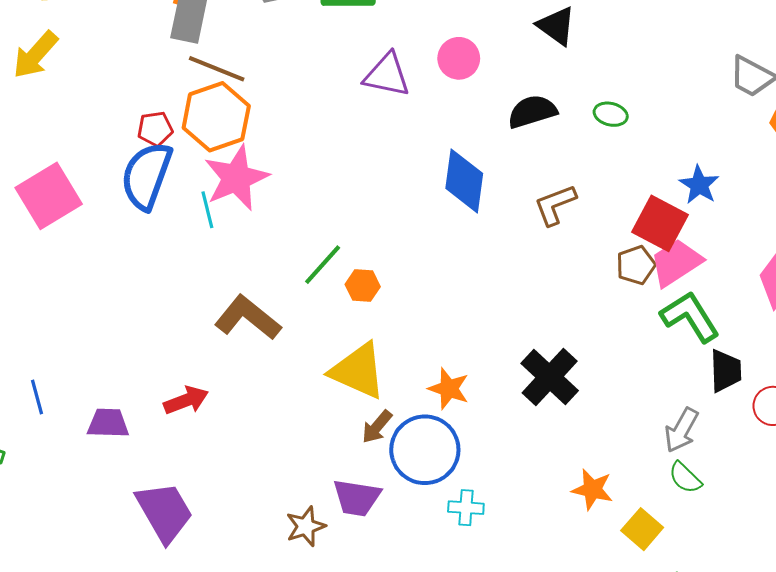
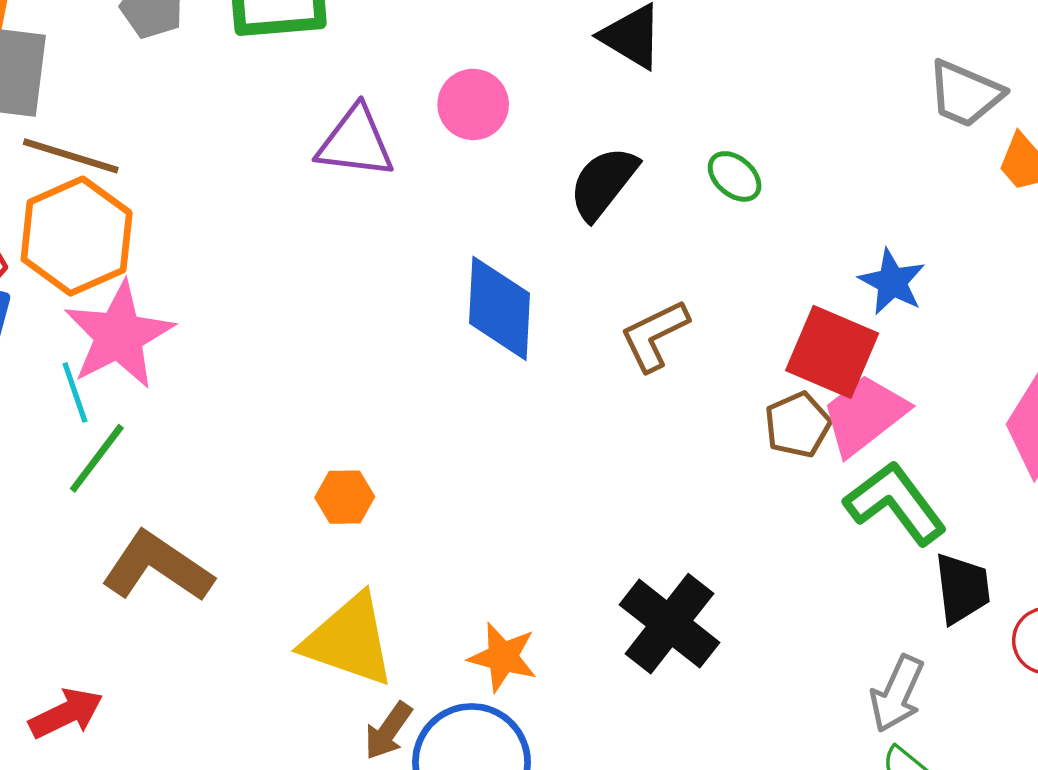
black semicircle: (532, 112) -> (603, 183), turned -30
green ellipse: (611, 114) -> (735, 176), turned 32
green line: (323, 265) -> (97, 458), moved

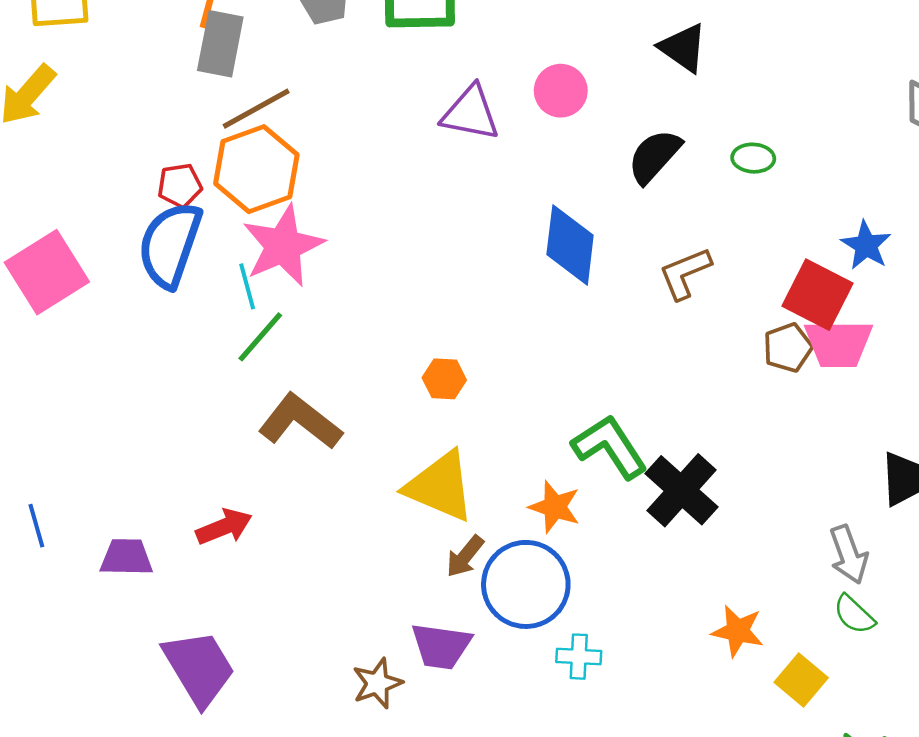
brown line: (71, 156) -> (256, 109), turned -50
green ellipse: (735, 176) -> (753, 158), turned -42
pink trapezoid: (864, 415) -> (839, 344), turned -146
green L-shape: (895, 503) -> (610, 447), moved
gray arrow: (897, 694) -> (849, 555), turned -48

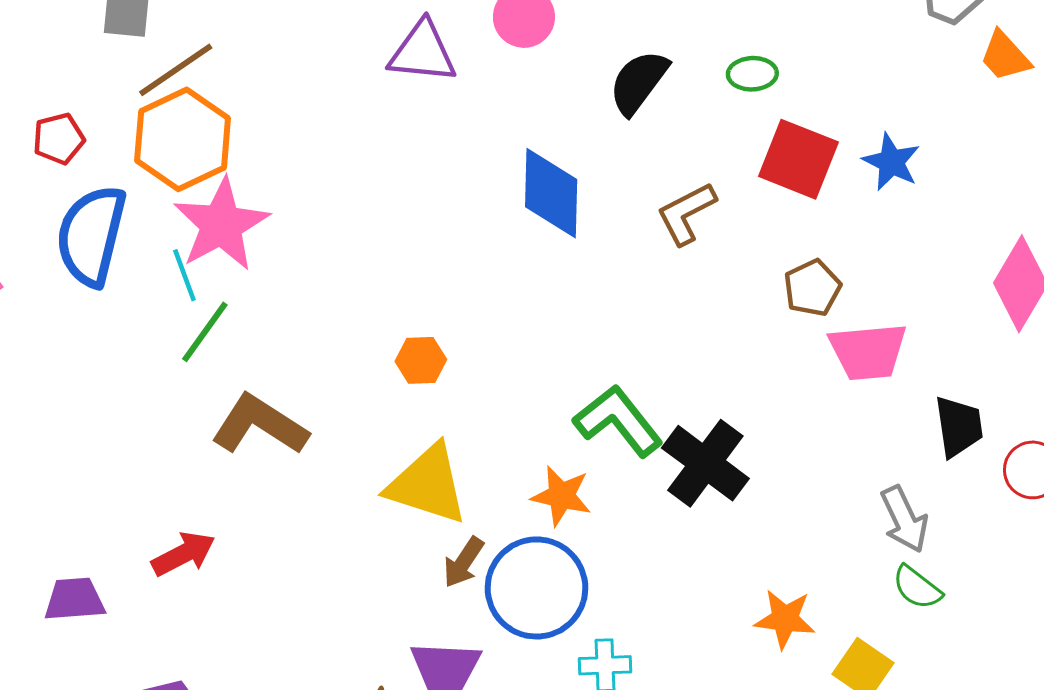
red pentagon: (180, 185) -> (59, 139), moved
red square: (818, 295) -> (798, 159), moved
pink trapezoid: (839, 344) -> (868, 352), moved

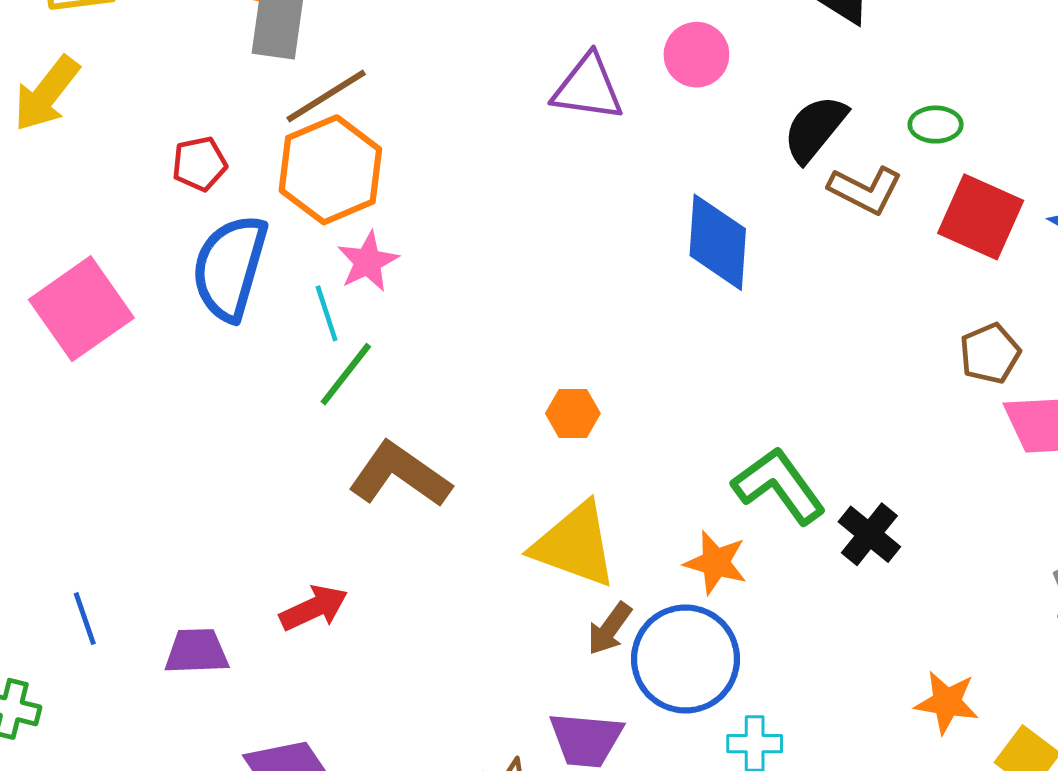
brown L-shape: (686, 213) -> (865, 190), moved, turned -128
pink star: (221, 225) -> (368, 262), size x0.6
black cross: (705, 463) -> (869, 534), size x0.7

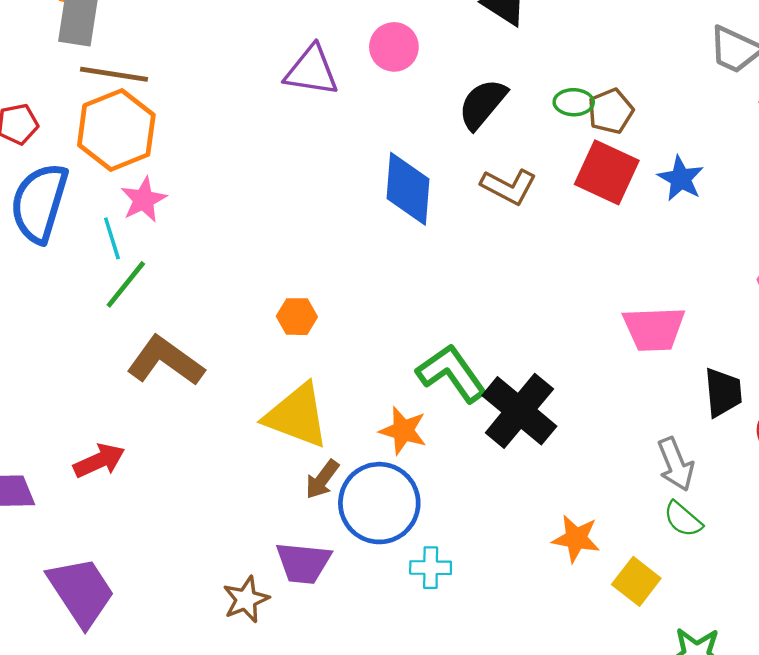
brown line: (326, 96) -> (114, 74), turned 40
brown L-shape: (865, 190) -> (509, 187), moved
brown pentagon: (990, 353) -> (611, 111), moved
black cross: (869, 534) -> (519, 411), size x1.6

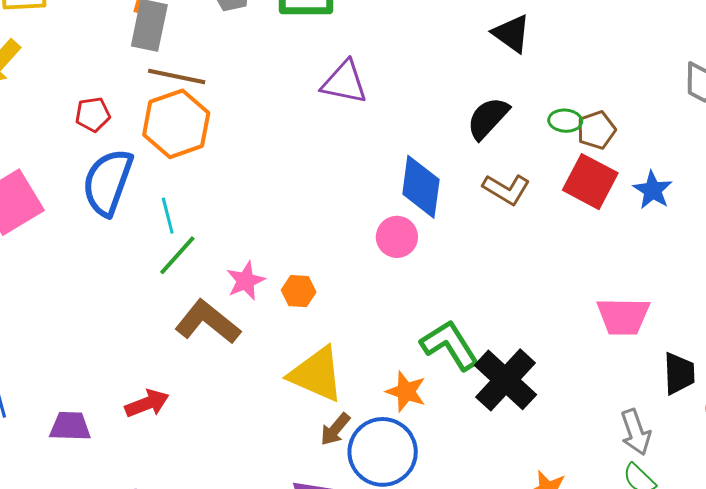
pink circle: (394, 47) -> (397, 237), moved
pink star: (144, 200) -> (246, 281), moved
orange hexagon: (297, 317) -> (299, 291), moved

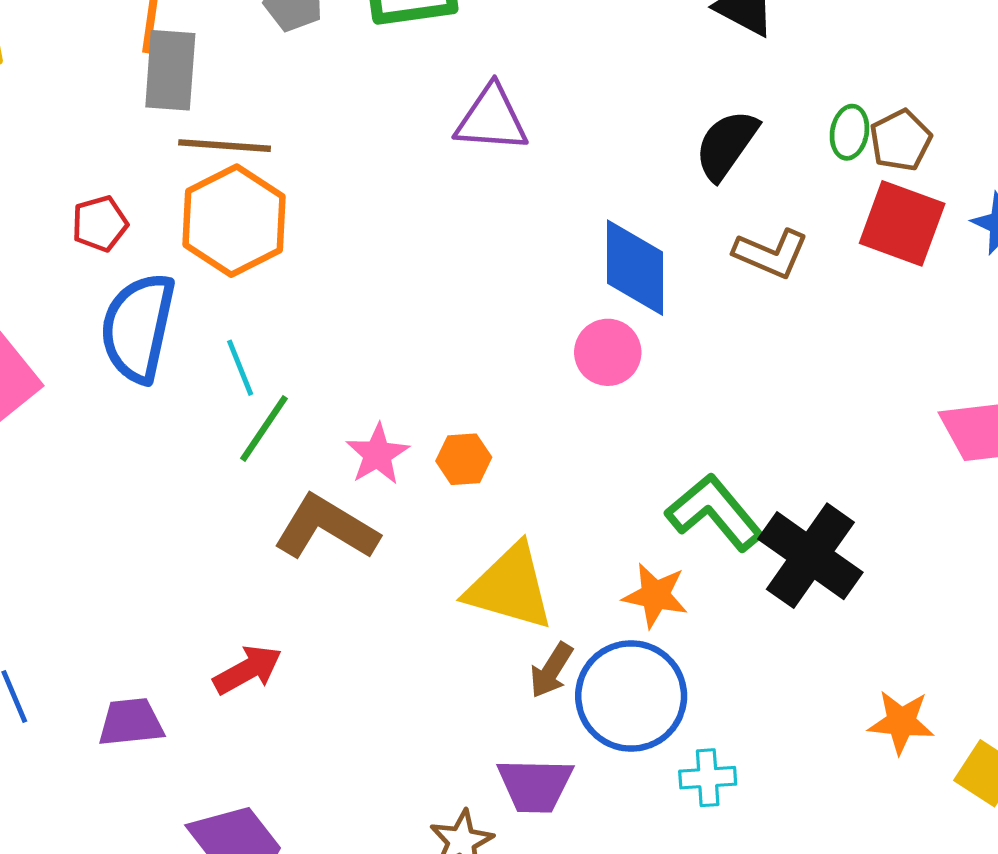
green ellipse: (565, 121) -> (849, 132), turned -76

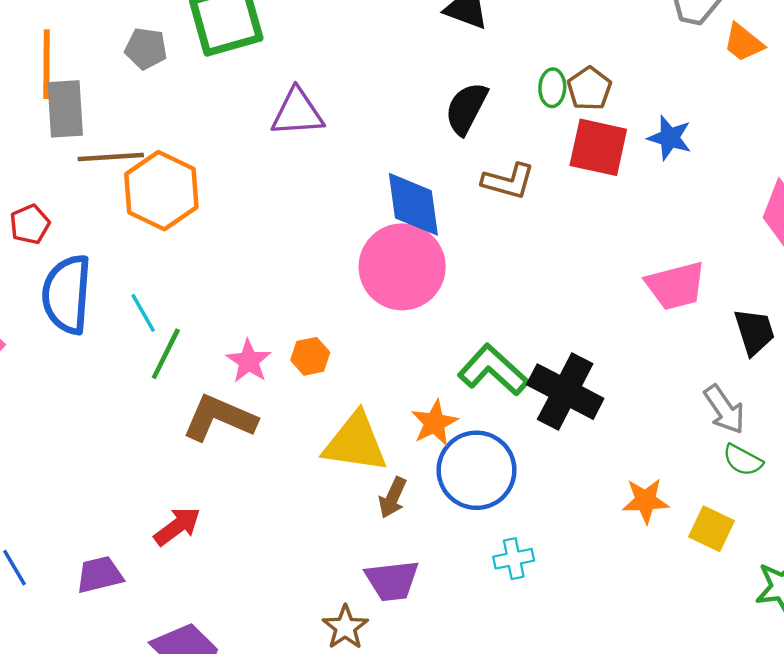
orange hexagon: (234, 221) -> (161, 191), moved
pink circle: (608, 352) -> (402, 267), size x1.8
orange star: (655, 595) -> (434, 423), moved, turned -30
blue circle: (631, 696) -> (477, 470), moved

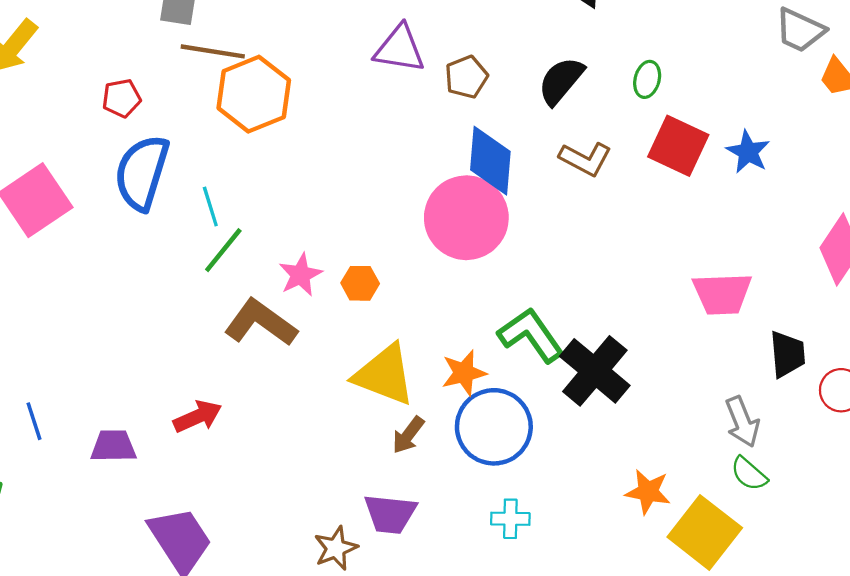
brown pentagon: (589, 89) -> (466, 77), moved
yellow square: (711, 529) -> (705, 532), size x1.6

